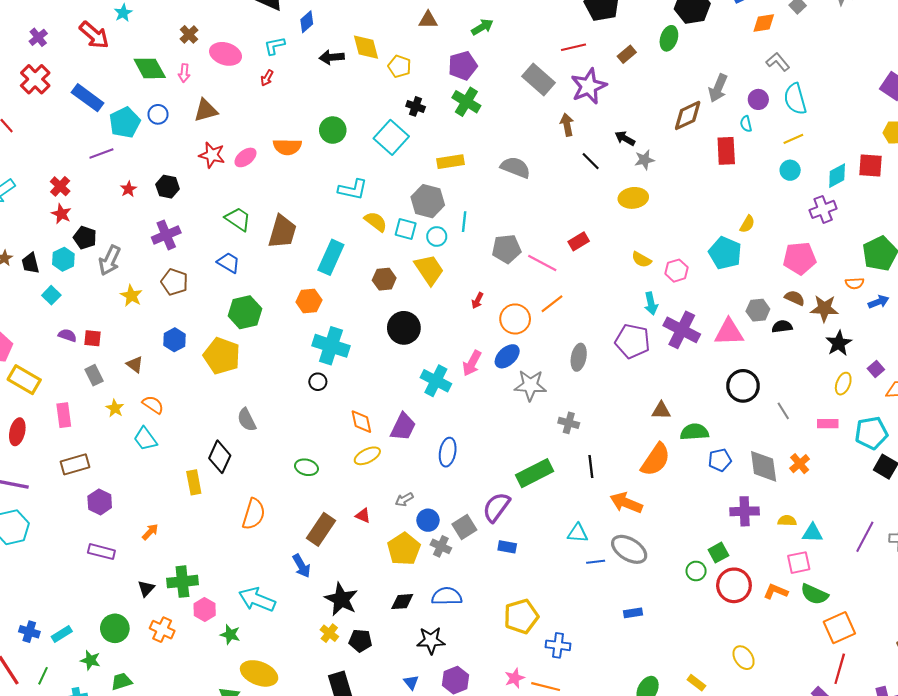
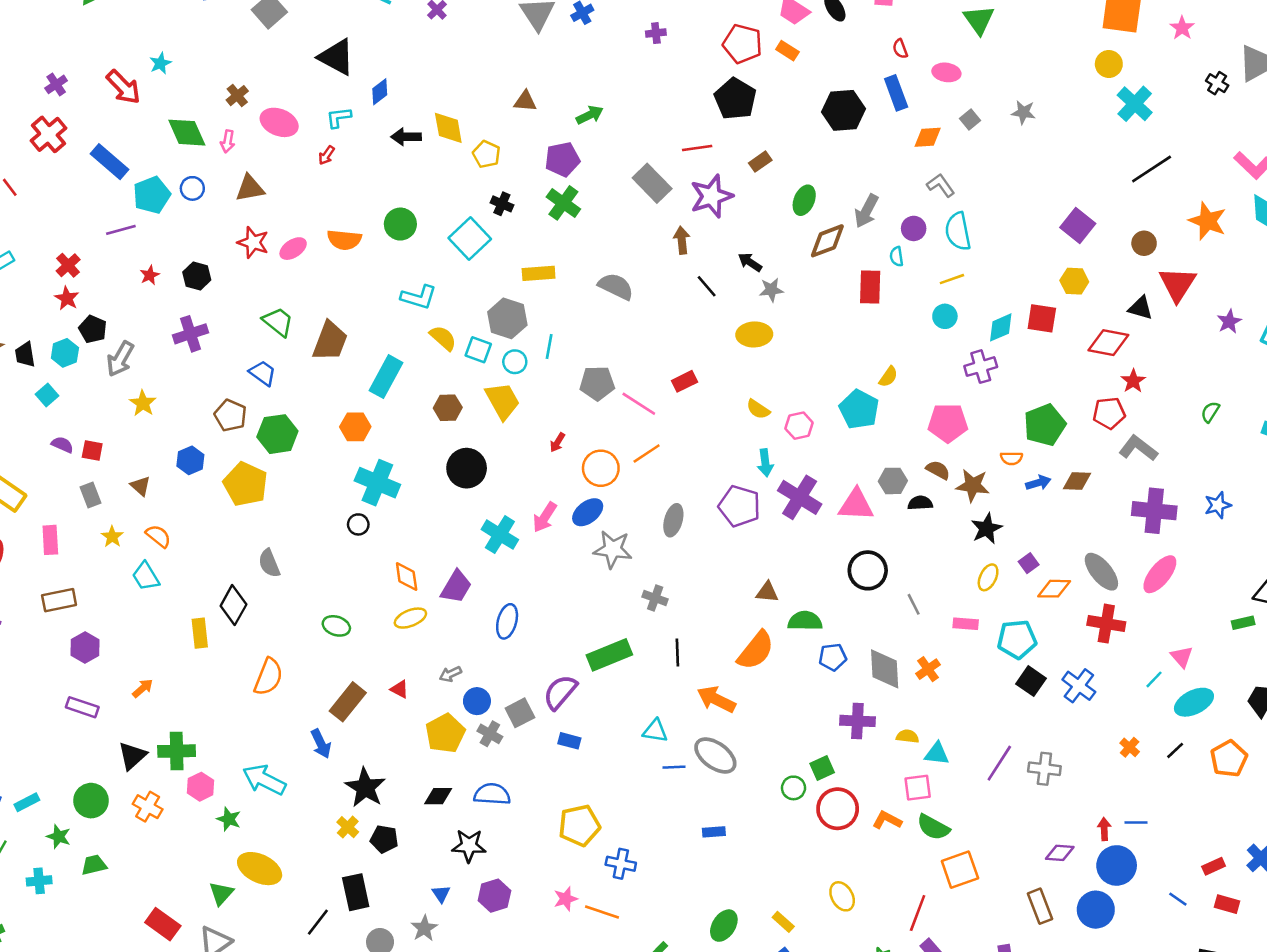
green ellipse: (669, 38) -> (804, 200), moved
brown pentagon: (174, 282) -> (230, 415), moved
black triangle: (146, 588) -> (132, 756), size x1.4
red line: (840, 669) -> (918, 913), moved

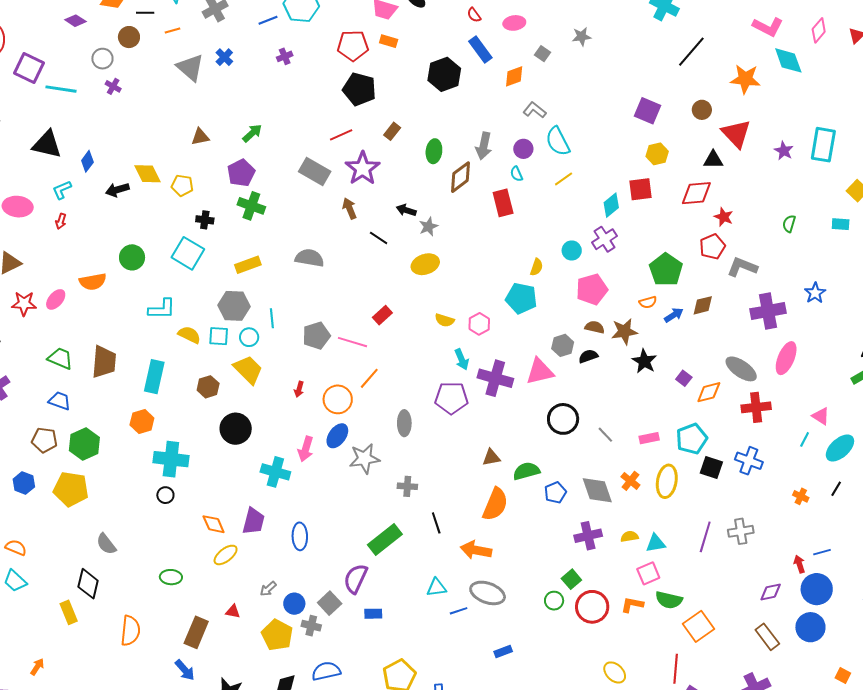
cyan circle: (945, 316) -> (572, 251), moved
yellow ellipse: (988, 577) -> (667, 481), moved, size x1.5

